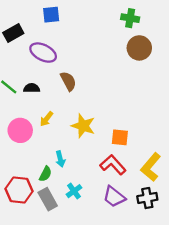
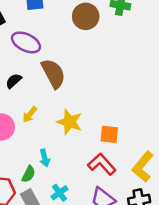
brown circle: (139, 48) -> (86, 16), moved
brown semicircle: (68, 81) -> (53, 74), size x1.4
black semicircle: (32, 88) -> (14, 81), turned -42

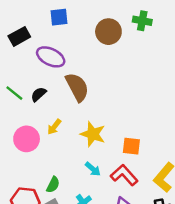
cyan arrow: (45, 158) -> (93, 169), moved, turned -35

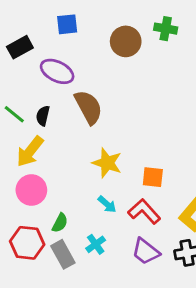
black semicircle: (39, 94) -> (43, 116), turned -35
yellow arrow: (54, 127) -> (30, 151), moved, size x1.6
pink circle: (27, 139) -> (31, 190), moved

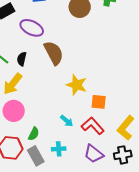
yellow star: (107, 163) -> (77, 85), moved
cyan cross: (96, 244) -> (59, 149), turned 32

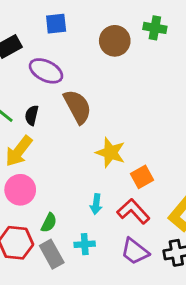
orange square: (99, 102) -> (142, 177), turned -35
cyan arrow: (67, 121) -> (96, 204), turned 56

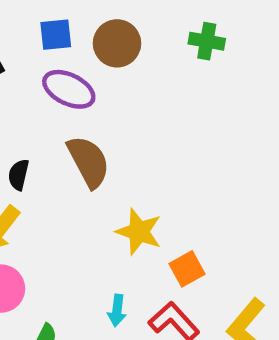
brown circle: (115, 41) -> (117, 43), moved
purple ellipse: (46, 71) -> (69, 89), moved

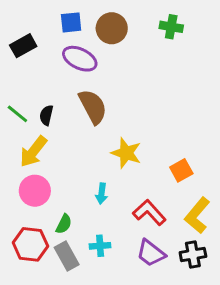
orange square: (187, 269) -> (181, 170), moved
cyan arrow: (117, 310) -> (102, 194), moved

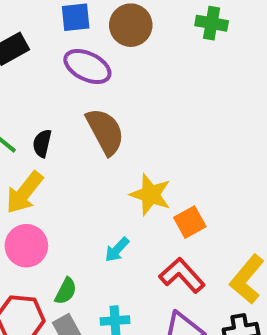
orange square: (181, 170) -> (190, 222), moved
cyan arrow: (102, 194) -> (117, 250), turned 36

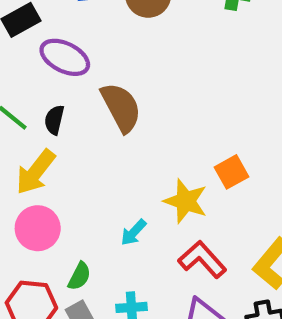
purple ellipse: (87, 66) -> (65, 57), moved
yellow star: (150, 195) -> (186, 201), moved
orange square: (190, 222) -> (231, 172), moved

